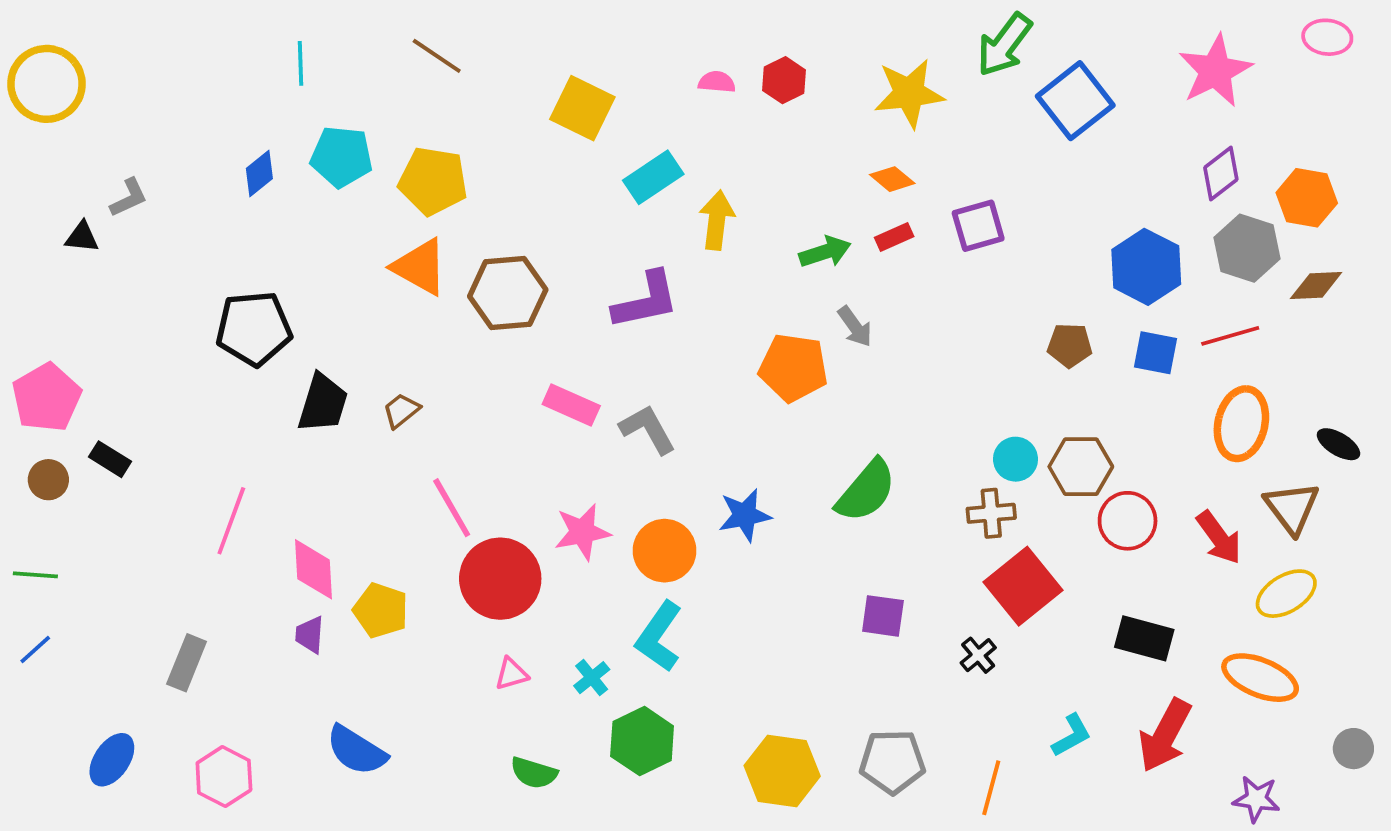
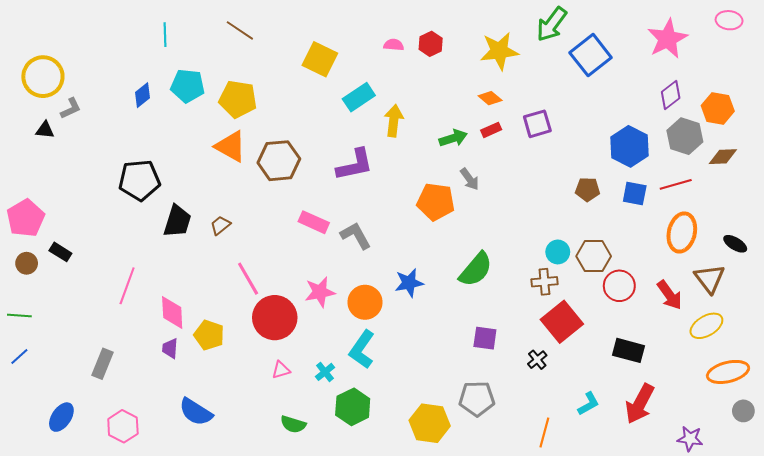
yellow circle: (47, 84) -> (43, 77), moved
orange ellipse: (1260, 678) -> (728, 372), moved, turned -36
gray pentagon: (892, 762) -> (477, 399), moved

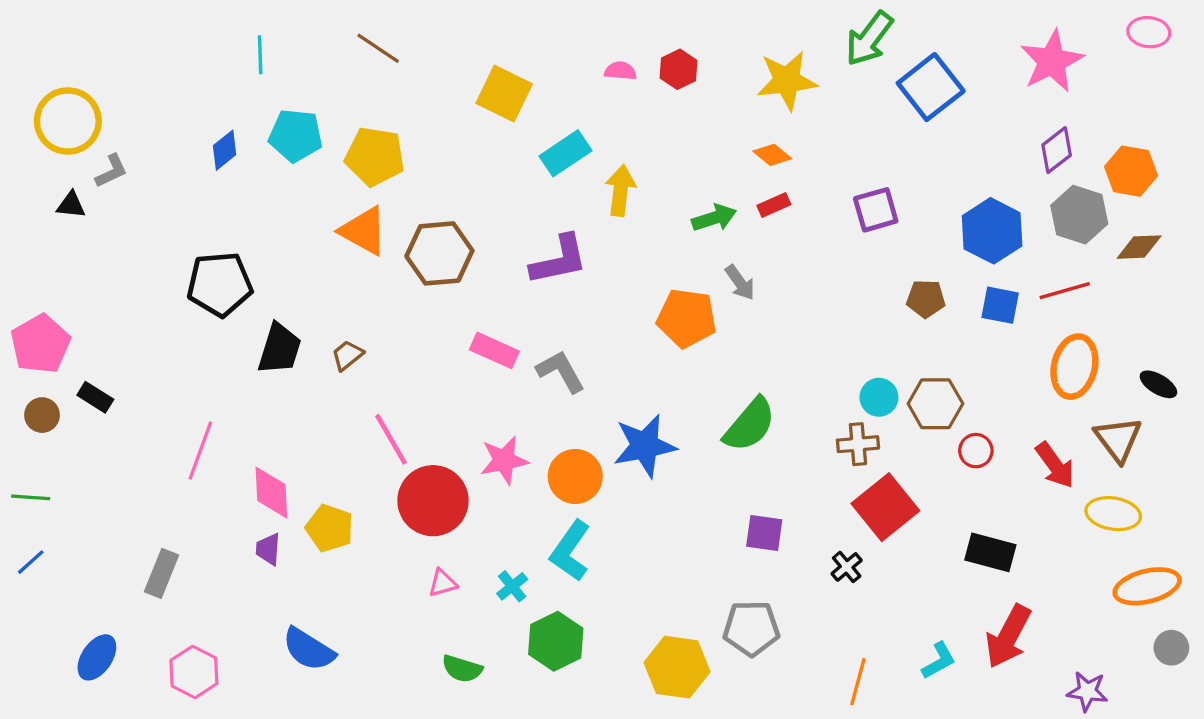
purple square: (537, 124) -> (876, 210), moved
blue star: (409, 283) -> (645, 446), size x1.4
red circle: (619, 286) -> (976, 451), size x0.7
yellow ellipse: (706, 326) -> (1113, 514), turned 40
cyan L-shape: (589, 404) -> (939, 661), moved

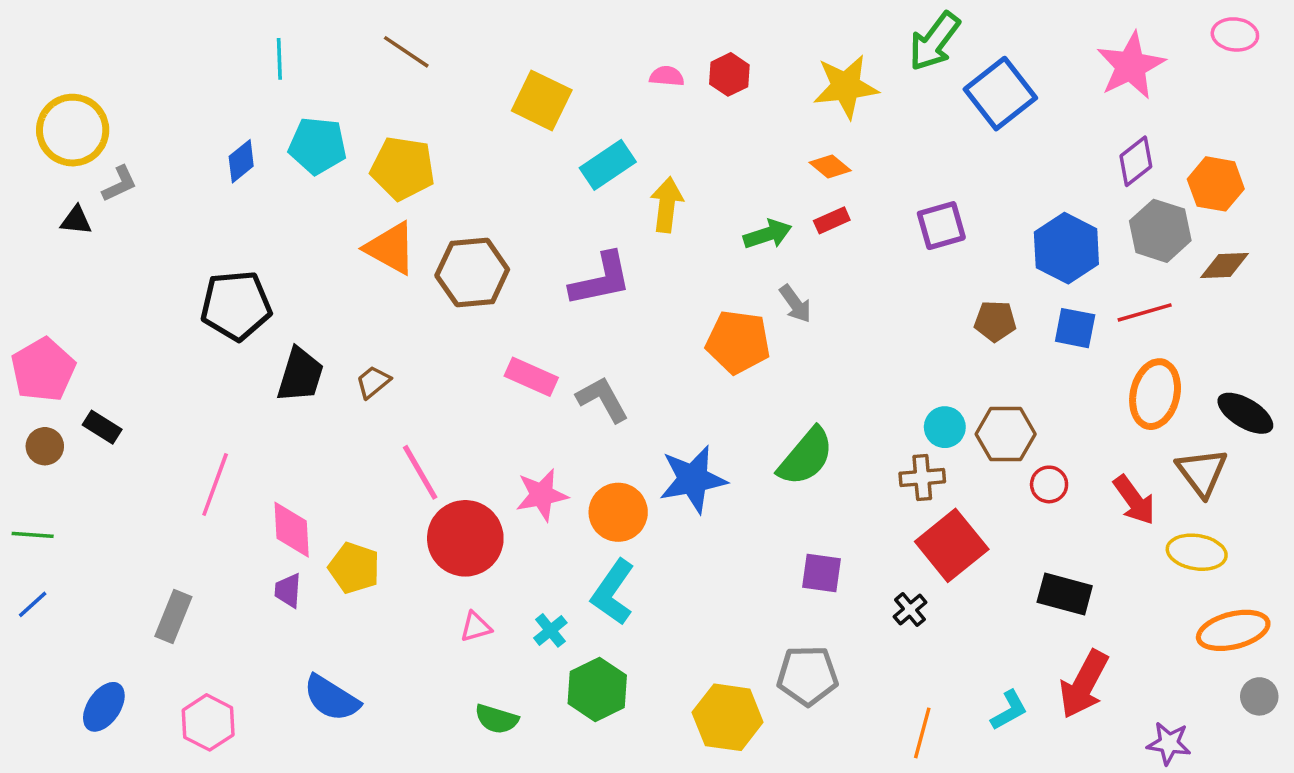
black ellipse: (1158, 384) -> (1245, 413), size x1.4

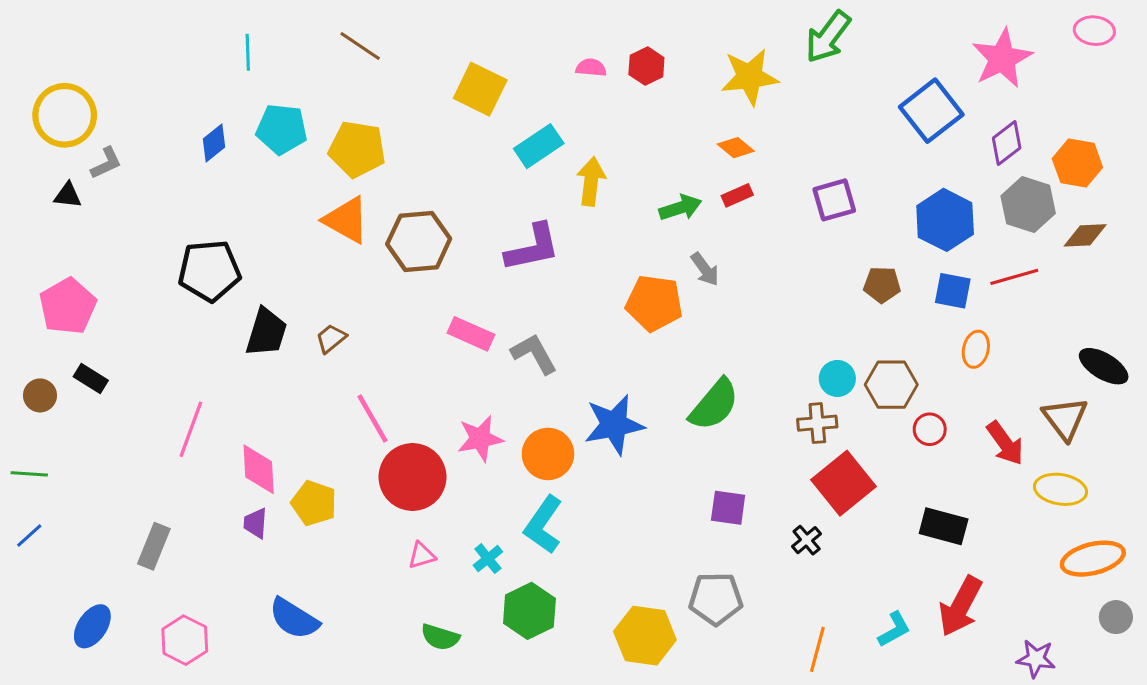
blue square: (1000, 94) -> (931, 111), moved
pink pentagon: (43, 370) -> (68, 306), moved
orange ellipse: (1155, 394) -> (976, 349), moved, size x0.6

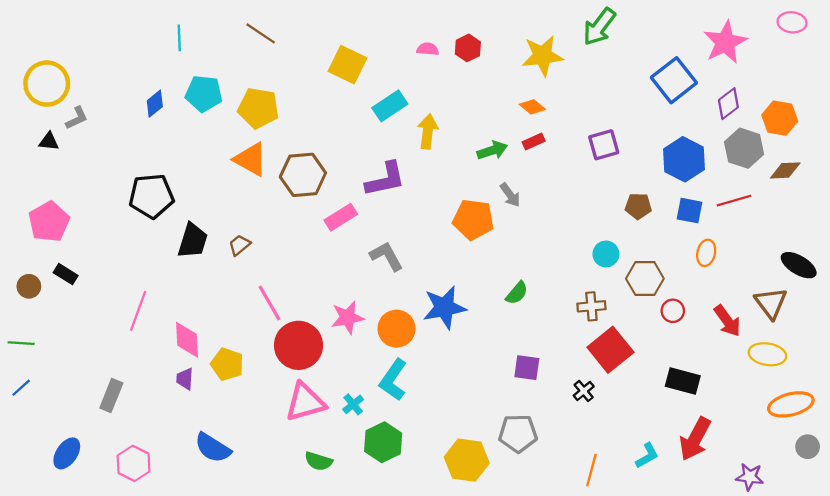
pink rectangle: (471, 334) -> (341, 217), moved, turned -56
cyan circle: (837, 378) -> (606, 254), moved
green semicircle: (714, 405) -> (517, 293), size x0.6
pink triangle: (422, 555) -> (305, 402), size x2.0

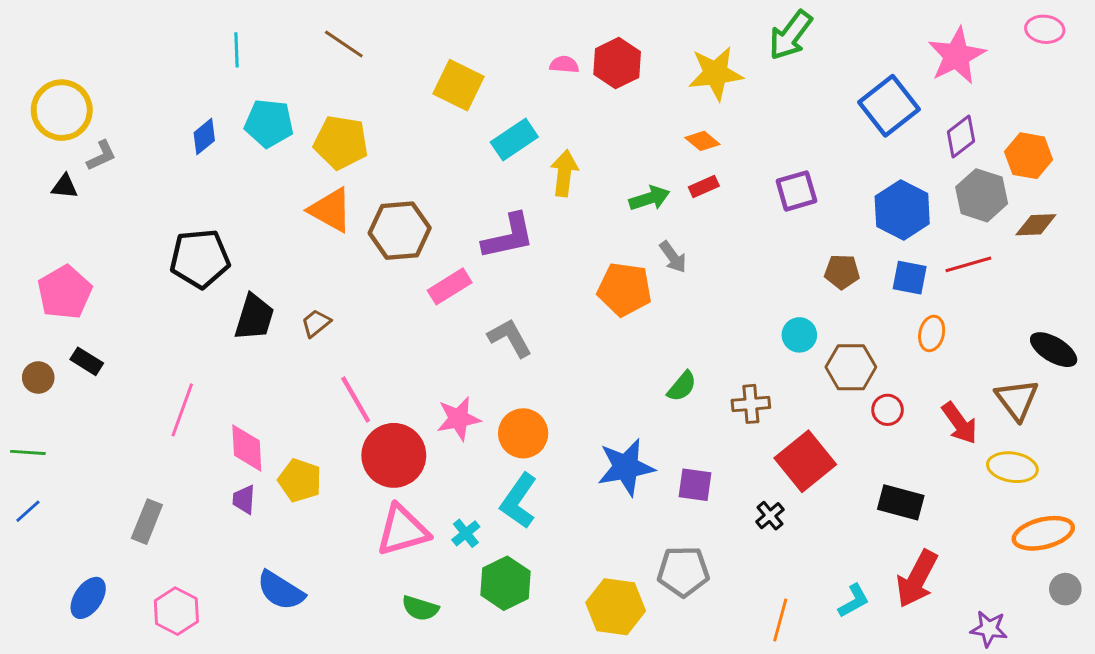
red hexagon: (468, 48) -> (617, 63), size x1.4
brown cross: (591, 306) -> (751, 404), moved
blue star: (444, 307) -> (626, 467), moved

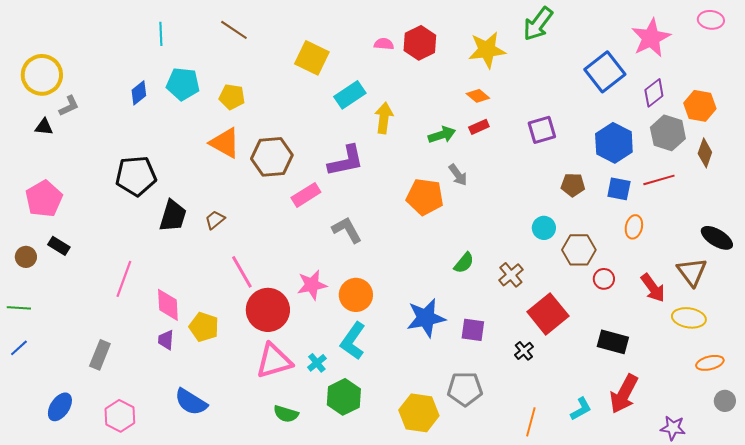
yellow pentagon: (341, 142) -> (232, 97), size x0.7
brown diamond: (1036, 225) -> (705, 153), turned -68
brown cross: (751, 404) -> (511, 275), turned -35
orange ellipse: (1043, 533) -> (710, 363), size x0.7

